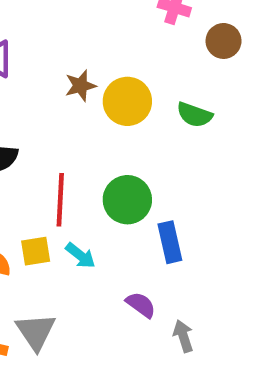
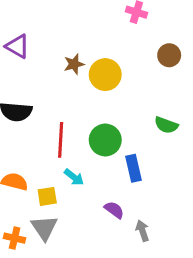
brown circle: (224, 41) -> (169, 55), moved
green semicircle: (194, 115) -> (166, 125), moved
yellow square: (36, 251) -> (47, 196), moved

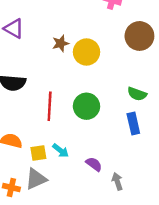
brown circle: (169, 55) -> (139, 36), size x1.5
blue rectangle: (133, 168) -> (133, 123), moved
cyan arrow: (74, 177) -> (61, 151), moved
gray triangle: (44, 228) -> (36, 179), turned 40

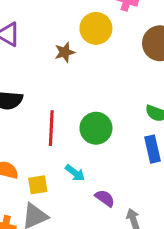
yellow circle: (86, 52) -> (96, 28), moved
cyan arrow: (61, 151) -> (75, 173), moved

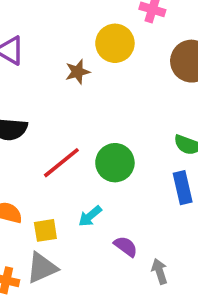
red line: (51, 128) -> (61, 163), turned 48
cyan arrow: (75, 173) -> (90, 216), turned 102

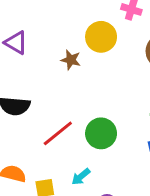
brown star: (78, 72) -> (71, 60), turned 30

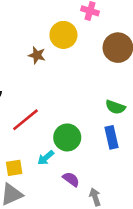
green circle: (101, 133) -> (67, 137), moved

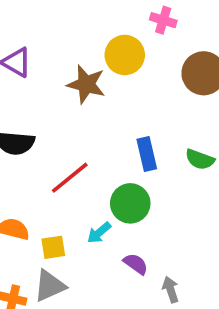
brown star: (37, 55) -> (86, 84), size x1.5
blue rectangle: (112, 137) -> (147, 154), moved

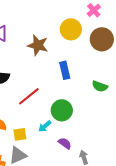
pink cross: (163, 20) -> (94, 10), moved, turned 32
yellow circle: (125, 55) -> (71, 29), moved
blue rectangle: (147, 154) -> (65, 70), moved

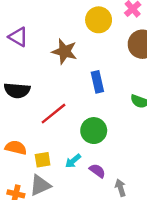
yellow circle: (71, 29) -> (99, 20), moved
cyan arrow: (45, 126) -> (73, 161), moved

